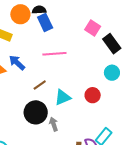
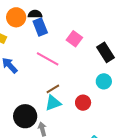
pink square: (93, 28) -> (74, 39), moved
pink line: (54, 54) -> (48, 59), turned 30
brown line: (40, 85) -> (53, 89), moved

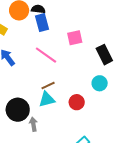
pink square: (74, 39) -> (75, 38), turned 35

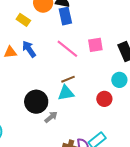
pink square: (75, 38) -> (95, 45), moved
red circle: (77, 102) -> (104, 99), moved
gray arrow: (33, 124) -> (51, 117), turned 56

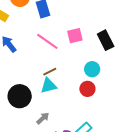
cyan circle: (119, 80) -> (92, 69), moved
gray arrow: (51, 117) -> (43, 118), moved

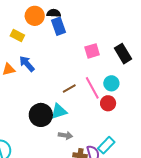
pink line: (47, 41) -> (92, 88), moved, turned 30
cyan triangle: (49, 86) -> (59, 111), moved
gray arrow: (43, 118) -> (65, 135), turned 56

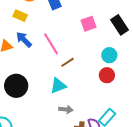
yellow rectangle: (17, 36) -> (20, 16), moved
pink line: (92, 88) -> (51, 44), moved
black circle: (41, 115) -> (16, 86), moved

